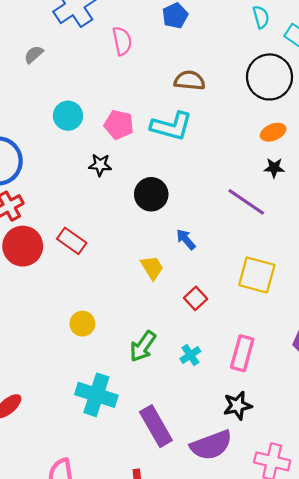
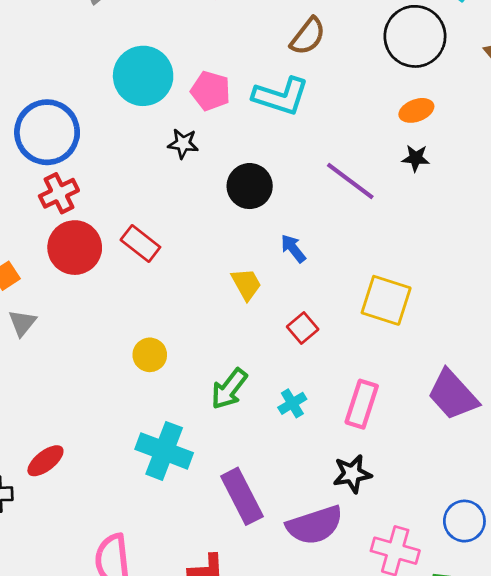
brown semicircle: (190, 80) -> (308, 36), turned 120
cyan circle: (68, 116) -> (143, 76), size x1.5
purple line: (246, 202) -> (350, 181), moved

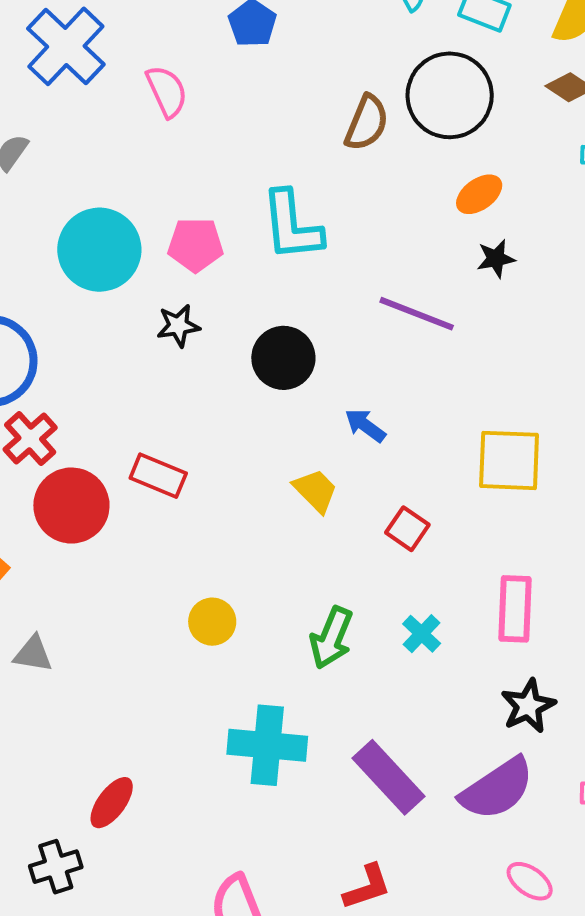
brown semicircle: (308, 36) -> (367, 123), moved
cyan L-shape: (281, 96) -> (292, 226), turned 82
gray triangle: (22, 323) -> (33, 654), moved, turned -44

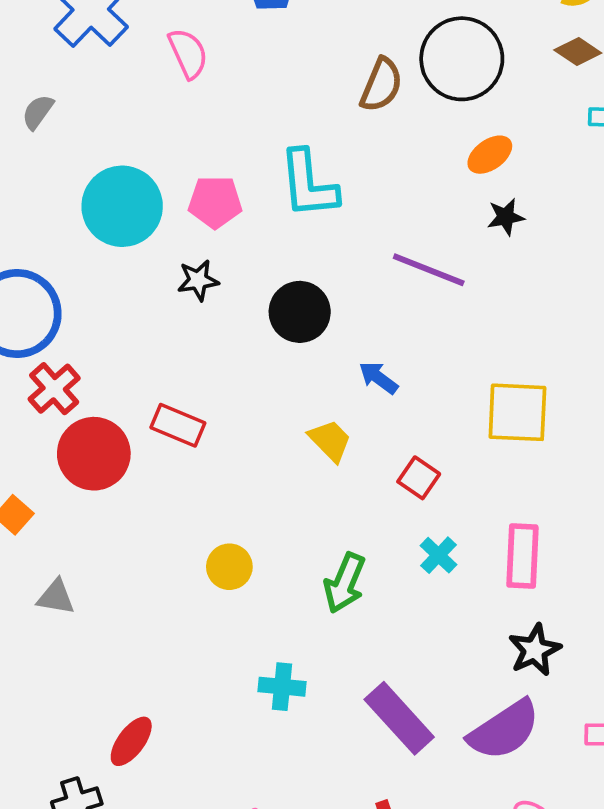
cyan cross: (422, 634) -> (438, 555), moved
cyan cross: (267, 745) -> (282, 687), size x0.6

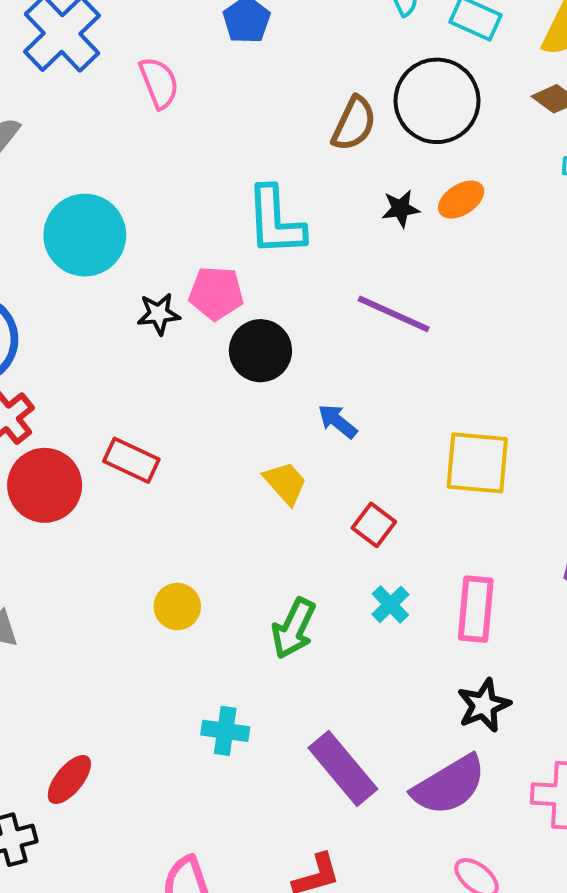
pink pentagon: (215, 202) -> (216, 293), moved
black star: (506, 217) -> (401, 209), moved

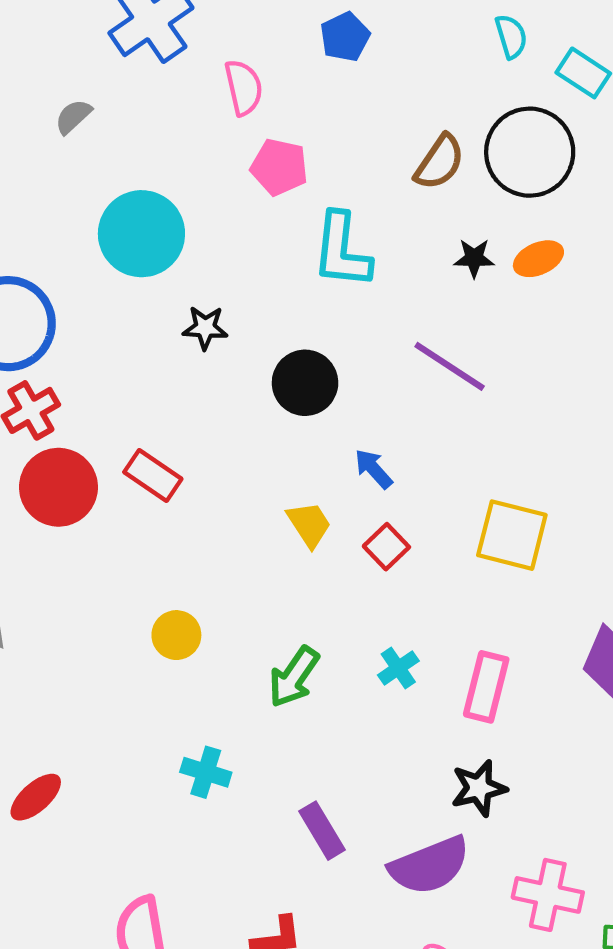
pink pentagon: (216, 293) -> (279, 167), moved
red square: (374, 525) -> (386, 547), moved
purple rectangle: (343, 768) -> (322, 831), size x0.7

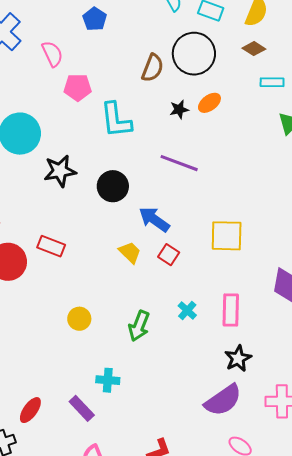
black star: (205, 328) -> (60, 171), size x1.5
blue arrow: (373, 469) -> (154, 219), size x1.5
purple rectangle: (322, 831) -> (82, 408), moved

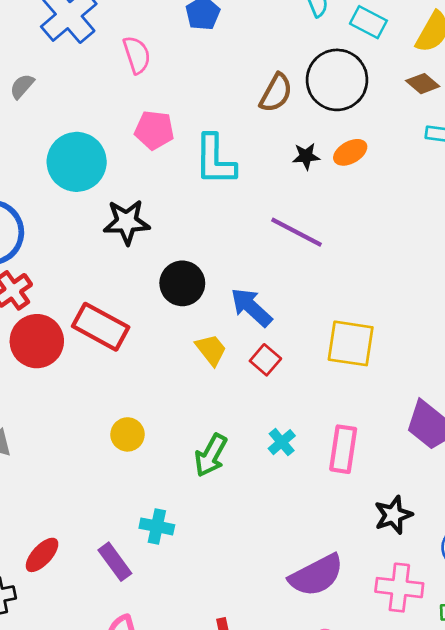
pink pentagon: (78, 87) -> (154, 130), moved
black circle: (113, 186) -> (182, 283), moved
red rectangle: (51, 246) -> (101, 327), size x1.4
black star: (238, 358) -> (393, 515), moved

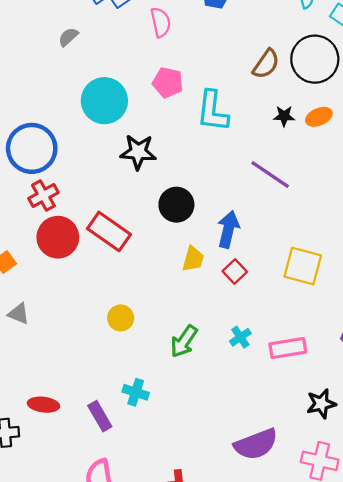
blue arrow: (251, 307) -> (228, 229), turned 54
yellow trapezoid: (211, 350) -> (193, 259), turned 48
pink rectangle: (343, 449) -> (288, 348), turned 66
red ellipse: (42, 555) -> (43, 405), turned 48

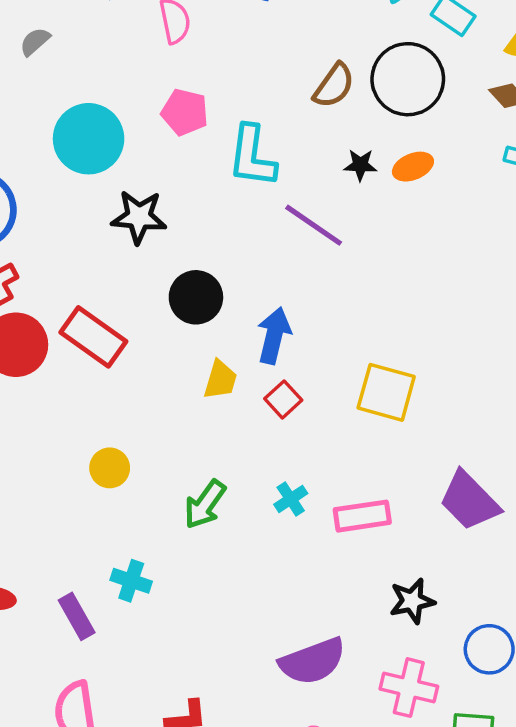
purple line: (270, 174) -> (314, 225), moved

